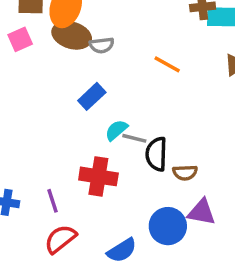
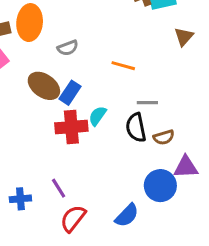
brown ellipse: (72, 35) -> (44, 86), moved, turned 32
orange line: (167, 64) -> (123, 66), moved
gray line: (134, 138) -> (147, 103), moved
red cross: (98, 176) -> (71, 127), moved

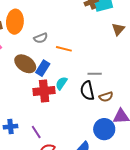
orange line: (123, 66) -> (64, 49), moved
blue cross: (20, 199) -> (10, 127), moved

